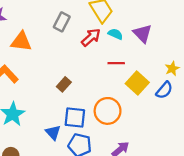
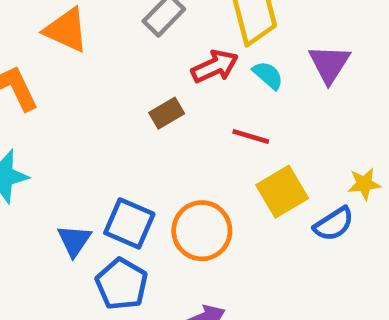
purple triangle: (142, 34) -> (329, 64), moved
brown rectangle: (64, 84) -> (167, 113), moved

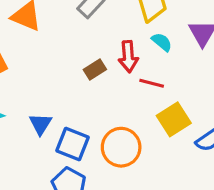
red arrow: (215, 66) -> (128, 57), moved, turned 112
blue triangle: (74, 240) -> (40, 124), moved

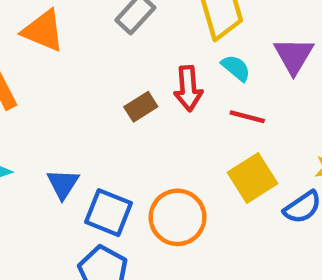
red line: (152, 83) -> (247, 117), moved

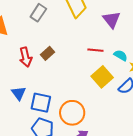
cyan semicircle: (236, 68) -> (121, 55), moved
red arrow: (188, 88) -> (26, 57), moved
orange circle: (178, 217) -> (72, 113), moved

